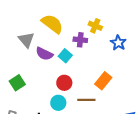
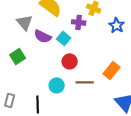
orange rectangle: (103, 81) -> (112, 70), moved
green square: (17, 83) -> (18, 56), moved
red circle: (64, 83) -> (70, 61), moved

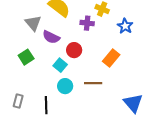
cyan square: (64, 38) -> (60, 65), moved
red circle: (70, 61) -> (74, 50), moved
orange rectangle: (112, 70) -> (111, 58), moved

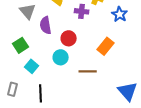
purple semicircle: (51, 37) -> (46, 25), turned 54
cyan square: (60, 65) -> (32, 66), moved
cyan circle: (65, 86) -> (61, 57), moved

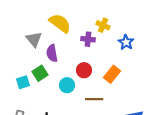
red circle: (69, 38) -> (84, 70), moved
green square: (21, 45) -> (40, 73), moved
cyan square: (32, 66) -> (23, 82), moved, turned 32

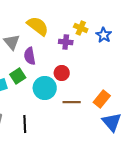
blue star: (126, 42) -> (104, 35), moved
orange rectangle: (112, 74) -> (102, 99), moved
cyan circle: (67, 85) -> (45, 88), size x1.5

